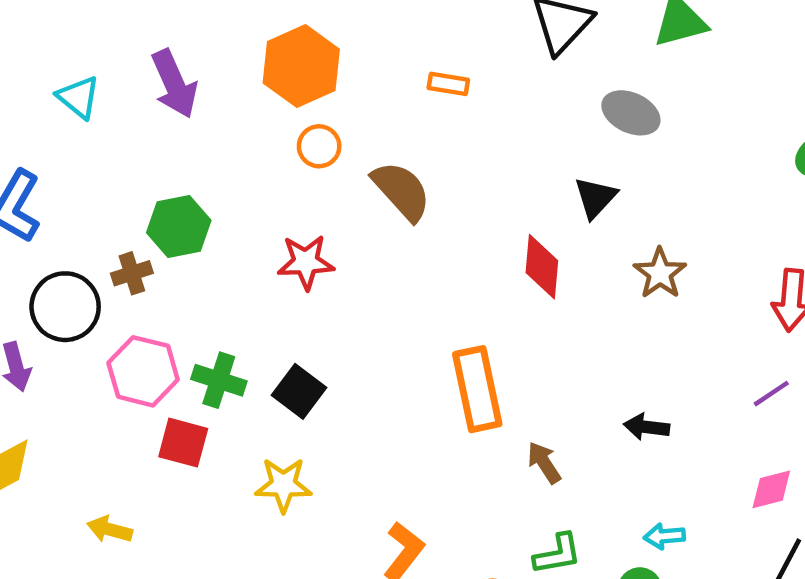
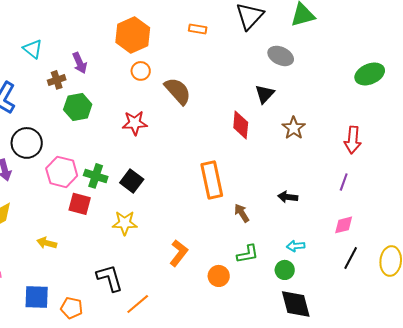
purple arrow: (174, 84) -> (80, 63), moved, size x0.7
orange rectangle: (448, 84) -> (198, 29), moved
brown cross: (132, 273) -> (57, 80), moved
purple line: (771, 394) -> (344, 182), turned -36

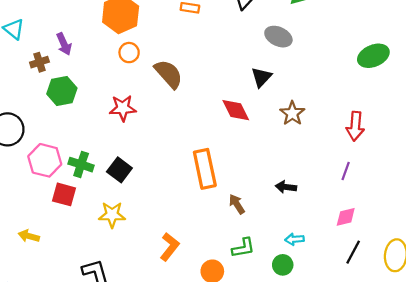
red diamond: (241, 125) -> (236, 110), turned -32

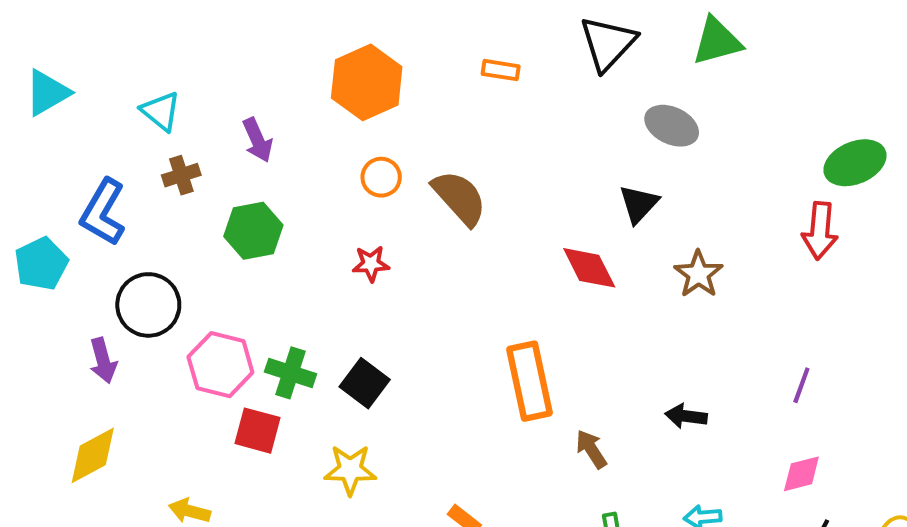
orange circle: (129, 53) -> (381, 177), moved
brown cross: (39, 62) -> (181, 175), moved
red star: (123, 108) -> (371, 264), size x0.7
red arrow: (355, 126) -> (820, 231), moved

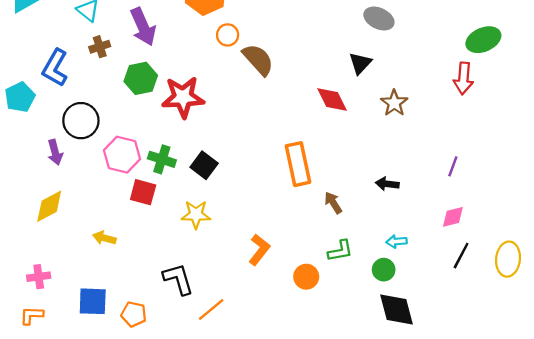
purple arrow: (258, 140) -> (143, 27), size x1.5
orange circle: (381, 177) -> (228, 35), moved
red star: (371, 264) -> (183, 97), moved, size x2.0

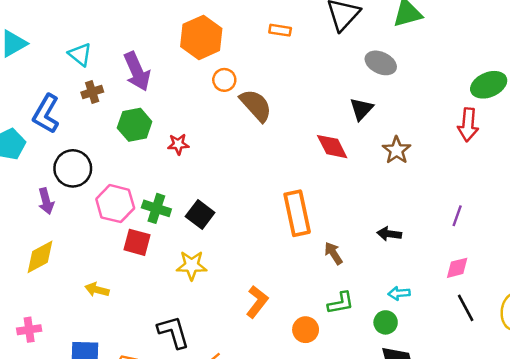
red star: (183, 97) -> (178, 144), size x0.5
black line: (461, 256) -> (466, 308), turned -56

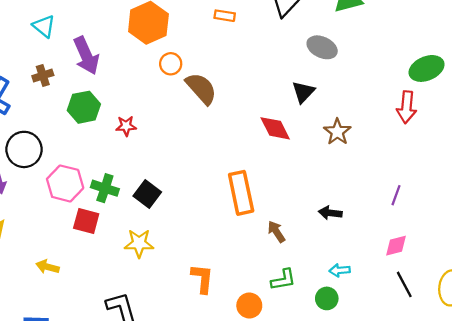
cyan triangle: (80, 54) -> (44, 26), moved
orange L-shape: (257, 302) -> (202, 279), turned -32

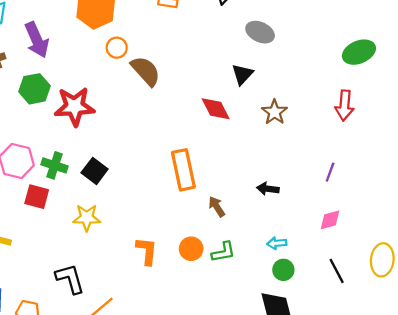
red arrow: (407, 107) -> (344, 105), moved
red star: (126, 126) -> (75, 107), size x2.0
black line: (404, 284) -> (337, 271), moved
green circle: (327, 298) -> (283, 270), moved
orange circle: (249, 306) -> (191, 249), moved

